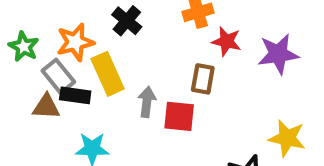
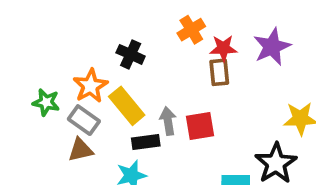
brown rectangle: (203, 79) -> (219, 72), moved
black rectangle: (75, 95) -> (146, 142), moved

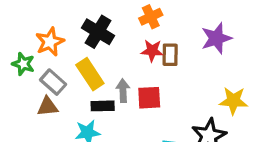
red star: (223, 48) -> (152, 51), moved
black cross: (131, 54) -> (98, 32), size x1.4
orange star: (90, 86) -> (50, 42), moved

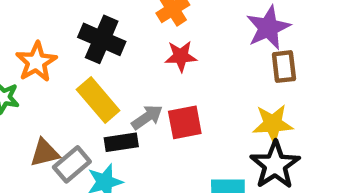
brown rectangle: (170, 55) -> (284, 67), moved
gray rectangle: (53, 82) -> (72, 164), moved, turned -75
gray arrow: (123, 91) -> (147, 117), turned 65
yellow star: (233, 101) -> (273, 124), moved

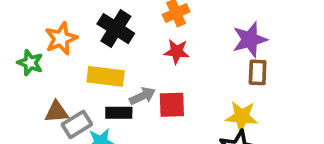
yellow rectangle: (98, 100) -> (106, 76), turned -51

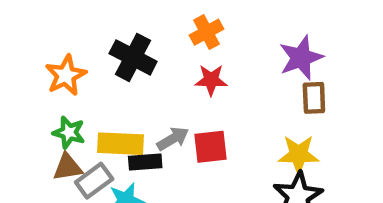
green star: (30, 63) -> (69, 132), moved
yellow rectangle: (106, 76) -> (121, 144), moved

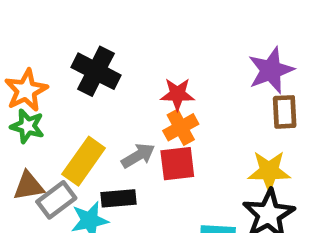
orange cross: (207, 32) -> (181, 127), moved
green star: (69, 132) -> (27, 126), moved
yellow rectangle: (121, 144) -> (84, 161), turned -57
black rectangle: (145, 162) -> (118, 198), moved

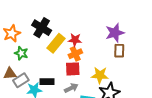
green star: (27, 126) -> (21, 53), moved
gray arrow: (138, 156) -> (71, 88), moved
yellow rectangle: (84, 161) -> (56, 43), moved
yellow star: (269, 171) -> (100, 75), moved

